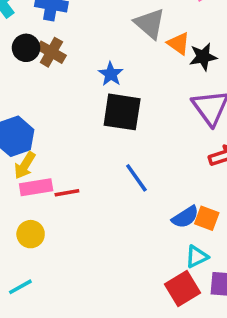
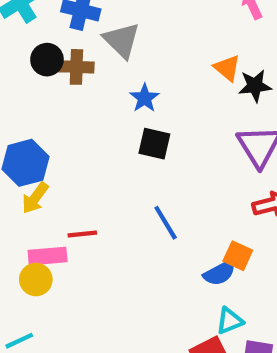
gray triangle: (150, 24) -> (122, 40), moved
brown cross: (51, 52) -> (76, 67), turned -32
black square: (122, 112) -> (154, 144), size x0.7
pink rectangle: (36, 187) -> (48, 256), moved
orange square: (207, 218) -> (238, 256), moved

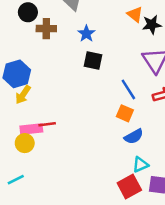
brown cross: (76, 67) -> (46, 29), moved
blue line: (166, 223) -> (128, 89), moved
red line: (82, 234) -> (47, 124), moved
orange square: (238, 256) -> (125, 113), moved

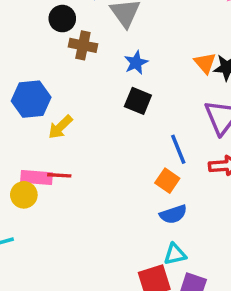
orange triangle: (135, 14) -> (205, 63), moved
yellow arrow: (23, 95) -> (60, 127), moved

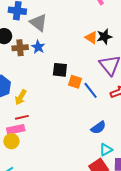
blue star: (136, 63) -> (38, 47), moved
red line: (59, 175) -> (22, 117), moved
orange square: (167, 181) -> (75, 82), moved

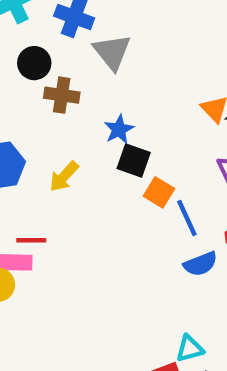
blue star: (38, 47) -> (119, 129), moved
yellow arrow: (21, 97) -> (64, 176), moved
blue semicircle: (98, 128) -> (200, 264), moved

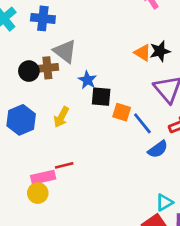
gray triangle: (112, 52) -> (65, 51), moved
black circle: (34, 63) -> (29, 71), moved
red line: (31, 240) -> (64, 165), moved

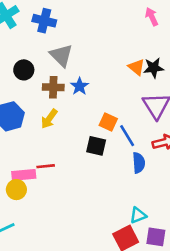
brown cross: (47, 68) -> (53, 87), moved
black square: (101, 97) -> (96, 146), moved
blue semicircle: (158, 149) -> (139, 163), turned -66

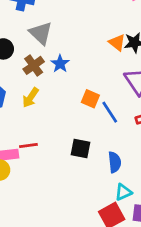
brown cross: (53, 87) -> (34, 65), turned -36
black square: (96, 146) -> (80, 149), moved
blue semicircle: (139, 163) -> (115, 162), moved

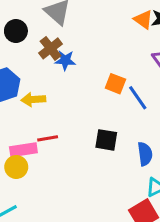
blue star: (60, 64) -> (65, 60), moved, turned -30
yellow arrow: (31, 98) -> (33, 99), moved, turned 54

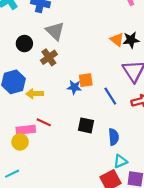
blue star: (65, 60) -> (74, 87), moved
orange square: (115, 84) -> (86, 80), moved, turned -32
red line: (48, 138) -> (44, 122), turned 32

